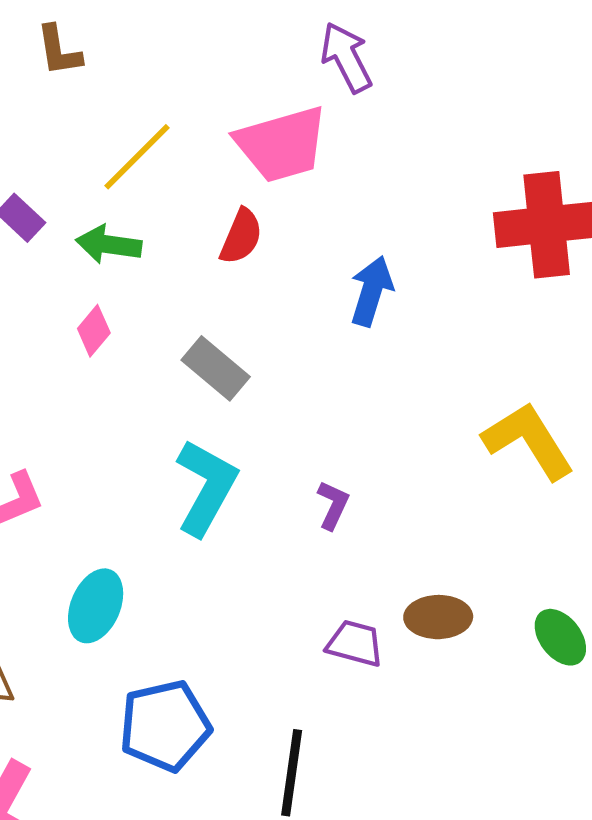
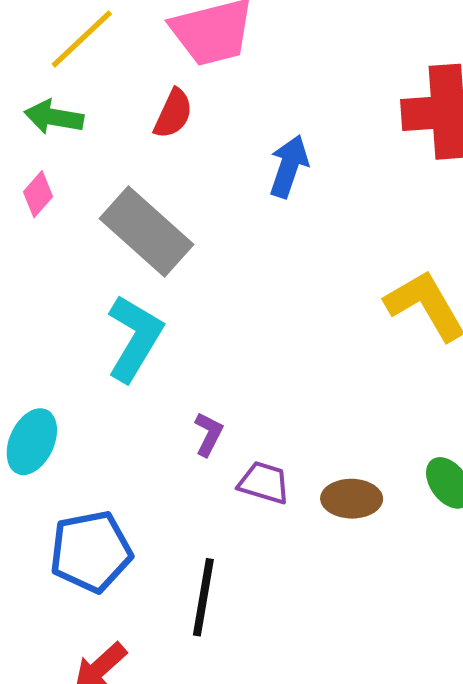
gray rectangle: (216, 368) -> (146, 231), size x1.5
purple L-shape: (333, 505) -> (209, 434), moved
brown ellipse: (438, 617) -> (352, 499), moved

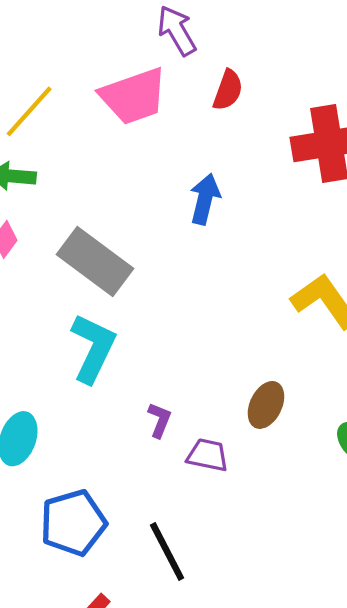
red semicircle: (173, 114) -> (228, 90), moved
brown ellipse: (352, 499) -> (266, 405), moved, turned -60
black line: (203, 597) -> (167, 552), turned -32

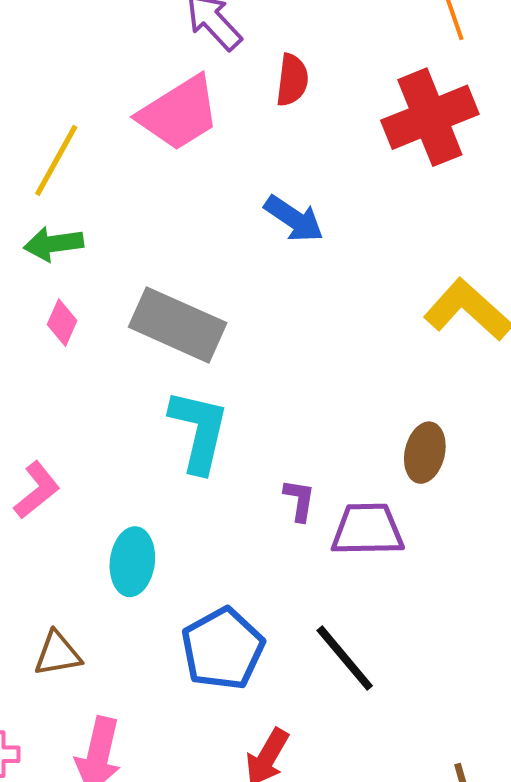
blue arrow: (205, 199) -> (294, 219), turned 123
purple trapezoid: (208, 455) -> (367, 530), size x1.4

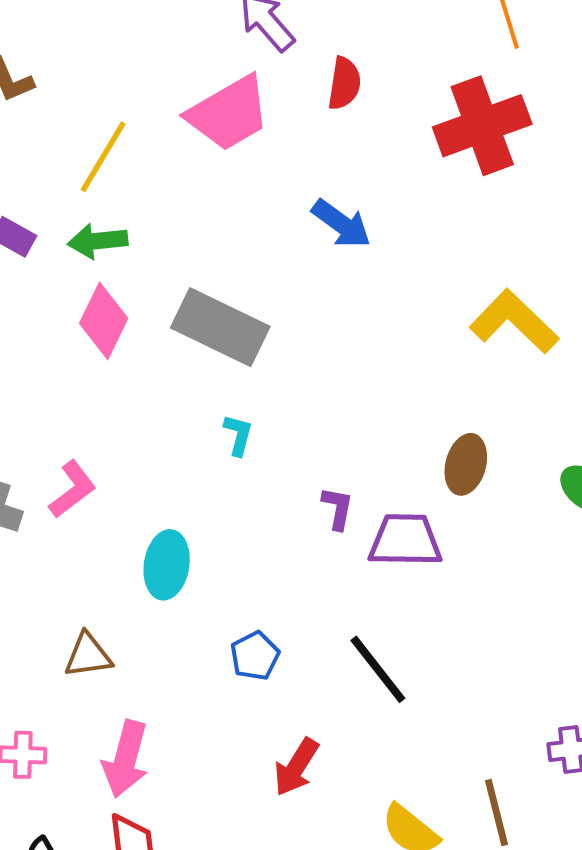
pink diamond: (62, 323) -> (104, 321), size x1.6
cyan L-shape: (199, 431) -> (238, 435), size x0.5
blue pentagon: (223, 649) -> (255, 656), size x0.6

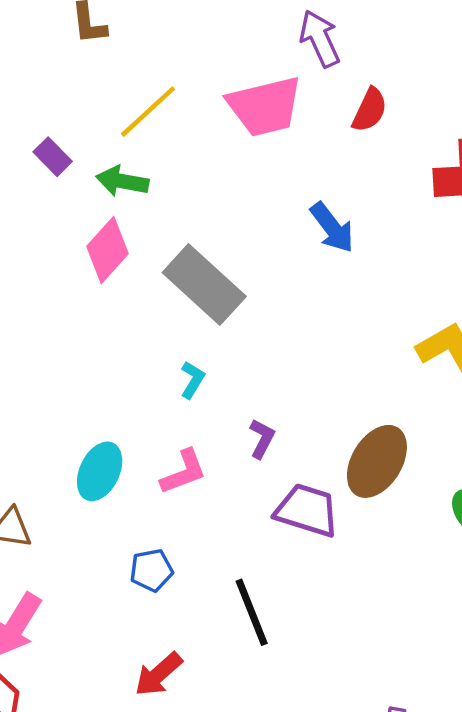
brown ellipse: (466, 464) -> (377, 461), size x1.4
pink L-shape: (72, 489) -> (184, 472), moved
purple L-shape: (337, 508) -> (262, 439), moved

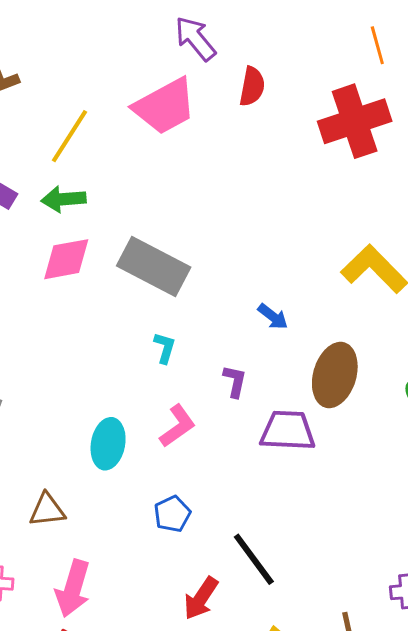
blue arrow: (332, 228) -> (273, 317), moved, size x0.7
pink diamond: (107, 250) -> (66, 259), turned 52
black line: (252, 612) -> (254, 559), moved

